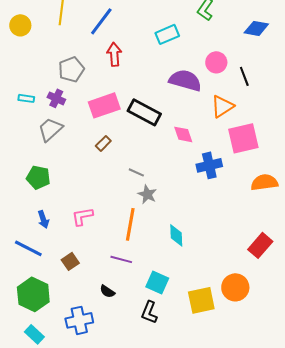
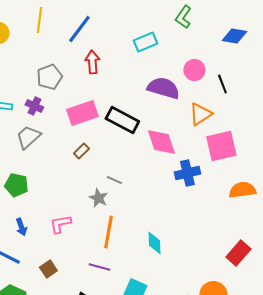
pink diamond: (183, 134) -> (161, 142), size x1.5
gray star: (147, 194) -> (98, 198), moved

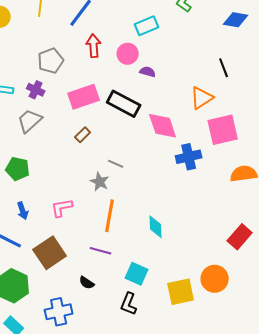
pink circle: (194, 70) -> (128, 54), moved
purple semicircle: (163, 88) -> (148, 72), moved, size x0.5
brown square: (48, 269) -> (50, 253), size x1.8

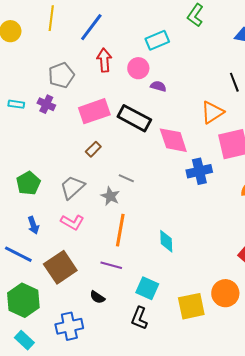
gray trapezoid: (30, 121) -> (72, 187), moved
green pentagon: (18, 169) -> (28, 183), turned 30
pink L-shape: (62, 208) -> (72, 222), turned -140

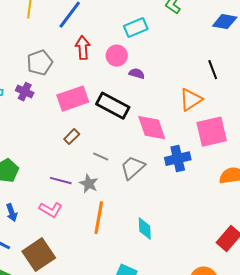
gray line: (126, 178) -> (101, 157), moved
gray trapezoid: (72, 187) -> (133, 168), moved
purple line: (111, 265) -> (61, 181), moved

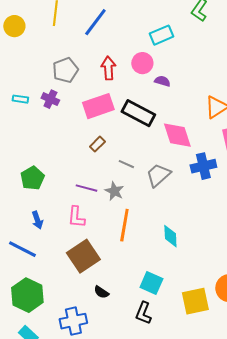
red arrow: (83, 48) -> (108, 68), moved
pink L-shape: (51, 210) -> (76, 217), turned 65
brown square: (39, 255) -> (83, 256), moved

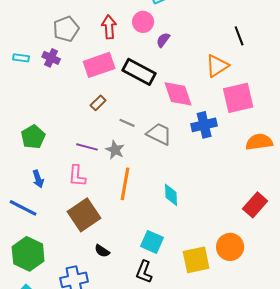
purple semicircle: (162, 81) -> (163, 40), turned -70
gray trapezoid: (158, 175) -> (159, 134), turned 68

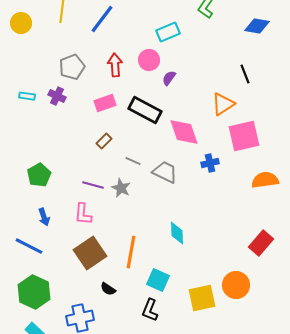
pink rectangle: (99, 65) -> (105, 103), size x0.7
blue cross: (204, 125) -> (210, 163), size x0.7
orange line: (125, 184) -> (131, 252), moved

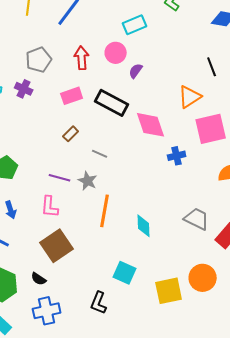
gray trapezoid: (165, 172) -> (197, 219), moved
orange line: (131, 252) -> (105, 211), moved
black semicircle: (108, 289) -> (39, 279), moved
black L-shape: (150, 310) -> (99, 303), moved

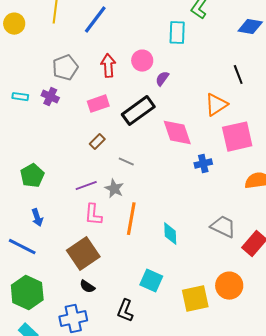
cyan rectangle: (135, 25) -> (177, 33), moved, turned -65
black rectangle: (112, 103) -> (138, 111), turned -64
purple line: (60, 178) -> (86, 186), turned -35
pink L-shape: (50, 207) -> (93, 215), moved
black semicircle: (39, 279) -> (87, 287), moved

